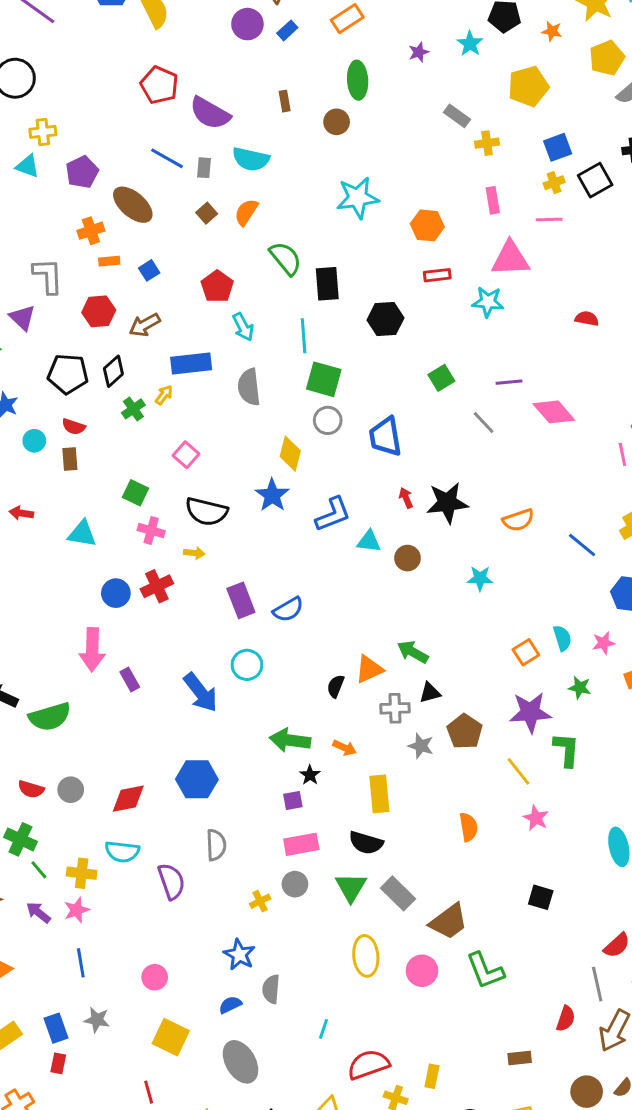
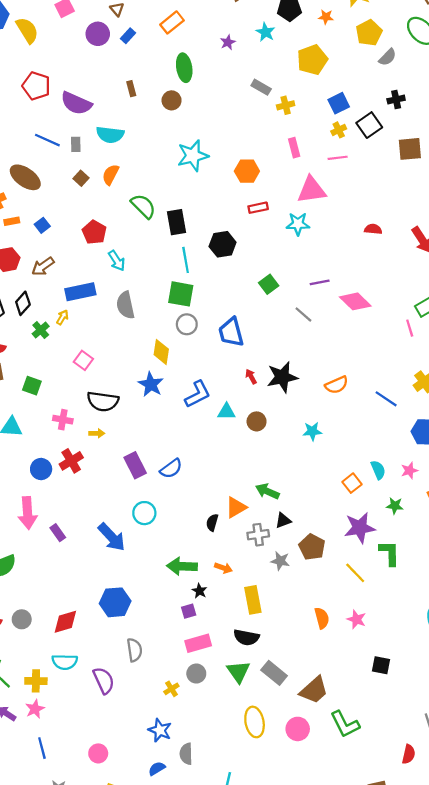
cyan line: (304, 336) -> (186, 260), moved
green square: (135, 493) -> (32, 386), moved
pink star: (536, 818) -> (356, 619), moved

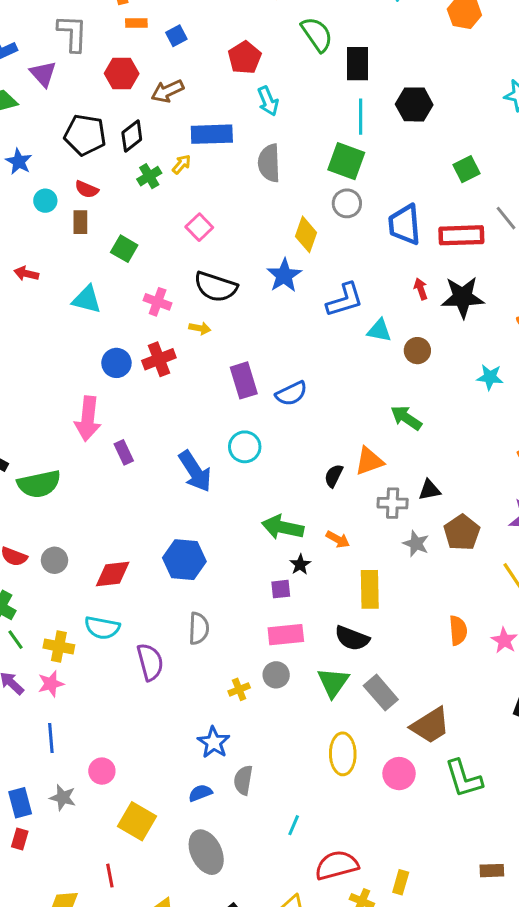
red rectangle: (258, 208) -> (461, 235), moved, size x1.6
green arrow: (267, 491) -> (406, 418), moved
pink circle: (98, 753) -> (102, 771), moved

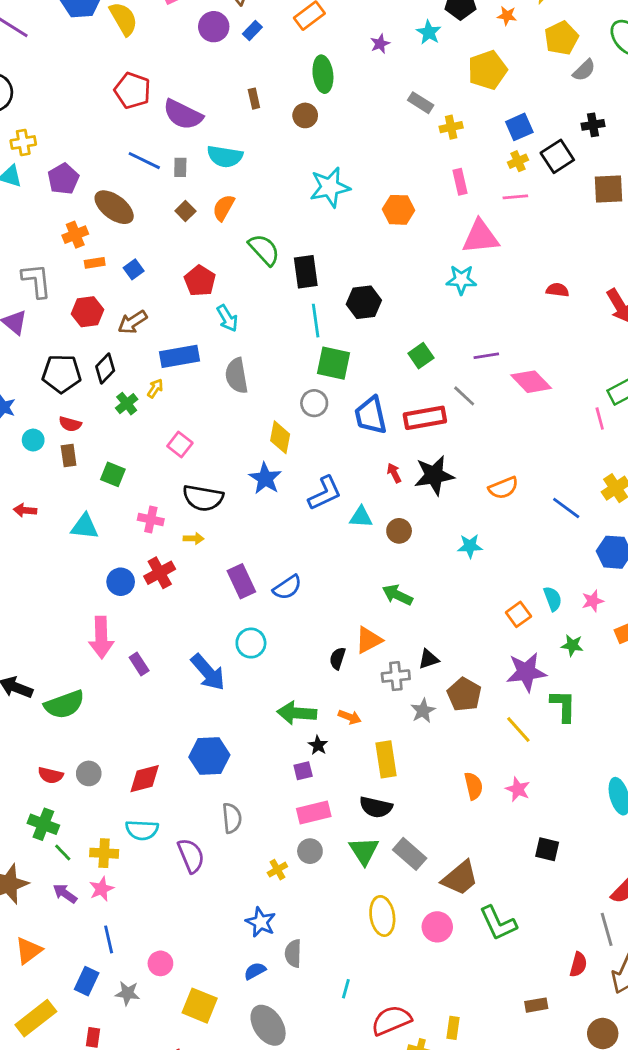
green square: (346, 161) -> (334, 363), moved
gray star: (416, 544) -> (423, 711), turned 30
blue rectangle: (20, 803) -> (87, 981), moved, turned 48

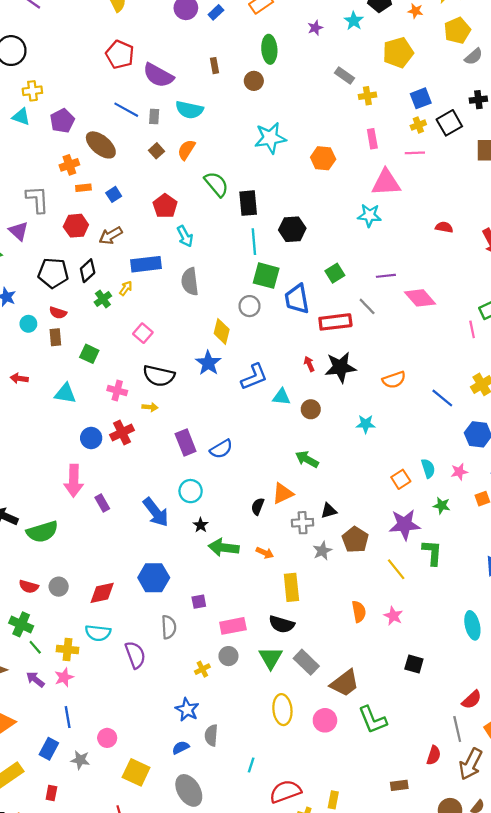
blue trapezoid: (371, 415) -> (297, 299), moved
black star: (318, 745) -> (201, 525), moved
purple square: (303, 771) -> (199, 602), moved

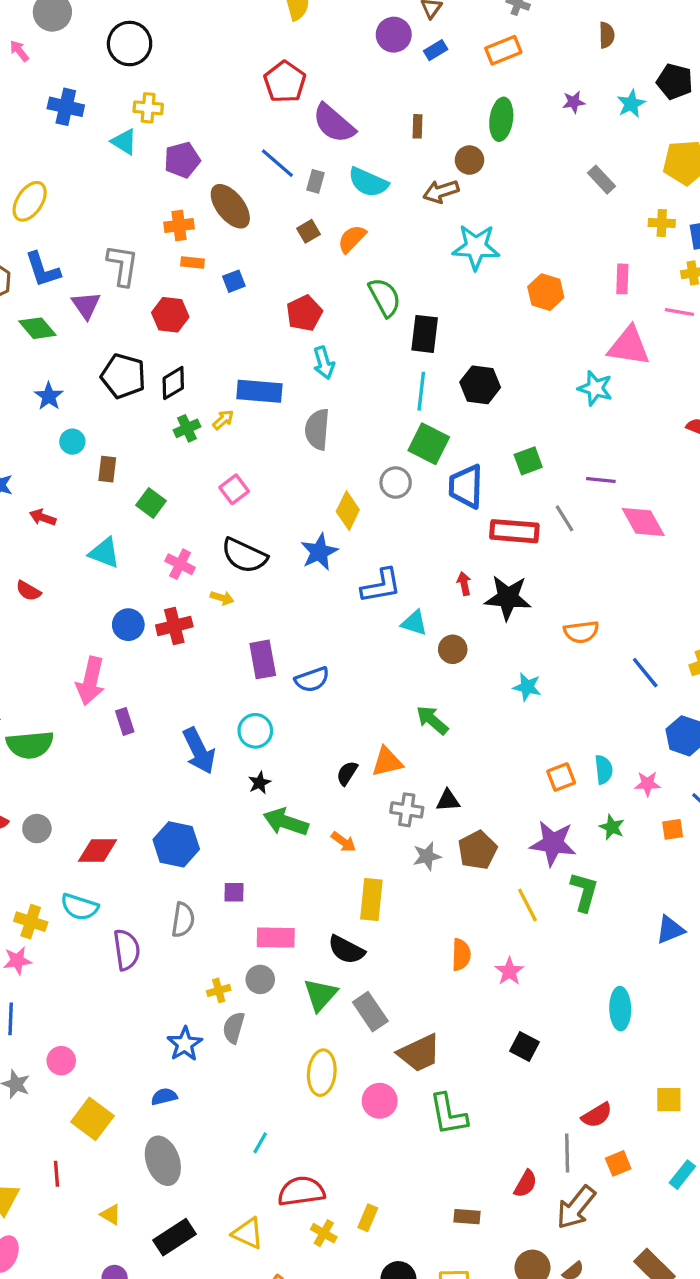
yellow cross: (367, 96) -> (662, 223), moved
brown arrow: (111, 236) -> (441, 191), moved
red semicircle: (58, 313) -> (28, 591), moved
gray semicircle: (211, 735) -> (234, 1028), moved

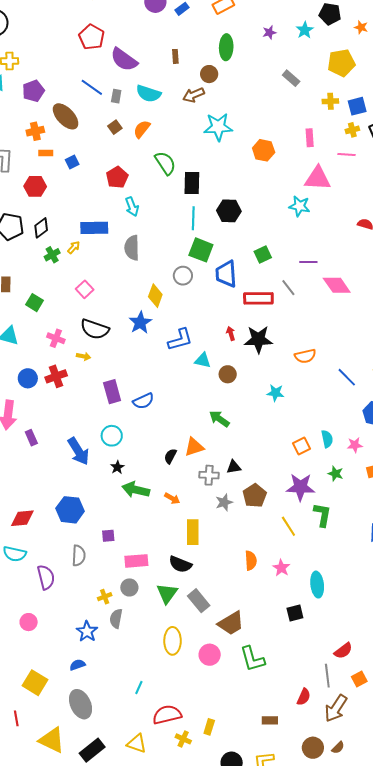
cyan ellipse: (620, 1009) -> (317, 585), moved
black square: (524, 1047) -> (295, 613), turned -36
pink circle: (61, 1061) -> (29, 622), moved
yellow triangle: (111, 1215) -> (52, 740), size x2.0

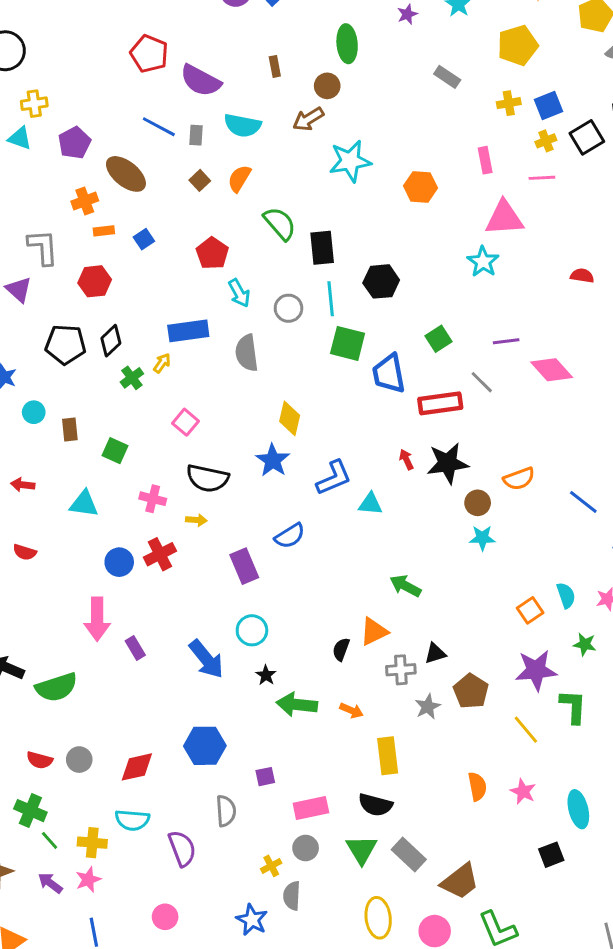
cyan star: (299, 206) -> (483, 262), turned 30
gray circle: (183, 276) -> (288, 308), moved
brown circle: (228, 374) -> (478, 503), moved
blue semicircle: (143, 401) -> (290, 536), moved

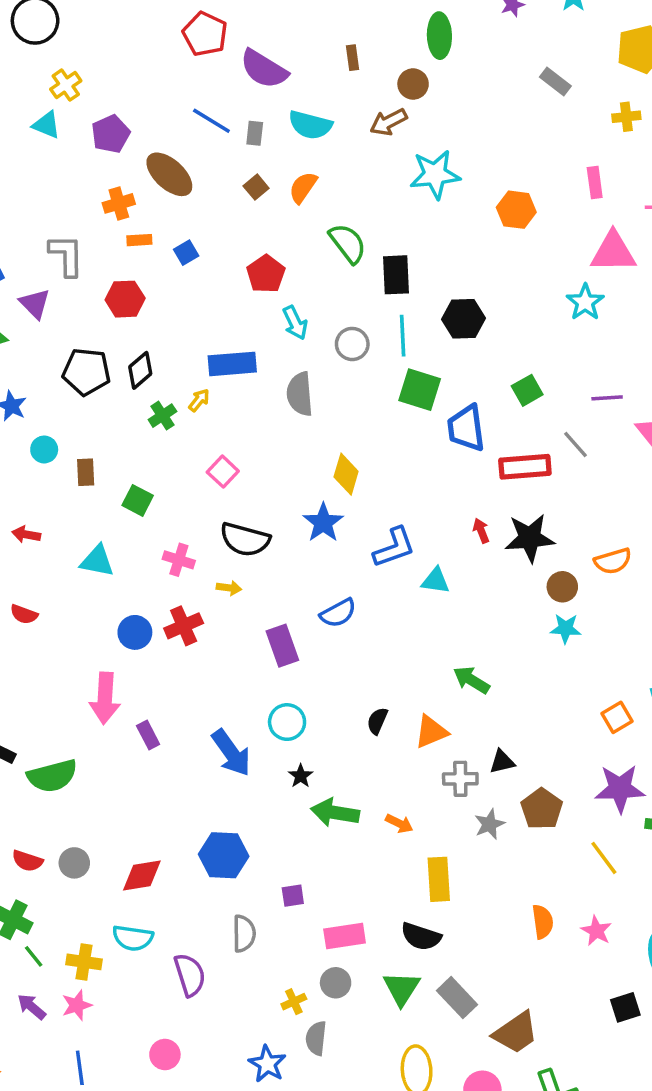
yellow cross: (34, 104) -> (66, 85), turned -30
black semicircle: (341, 649) -> (377, 721), moved

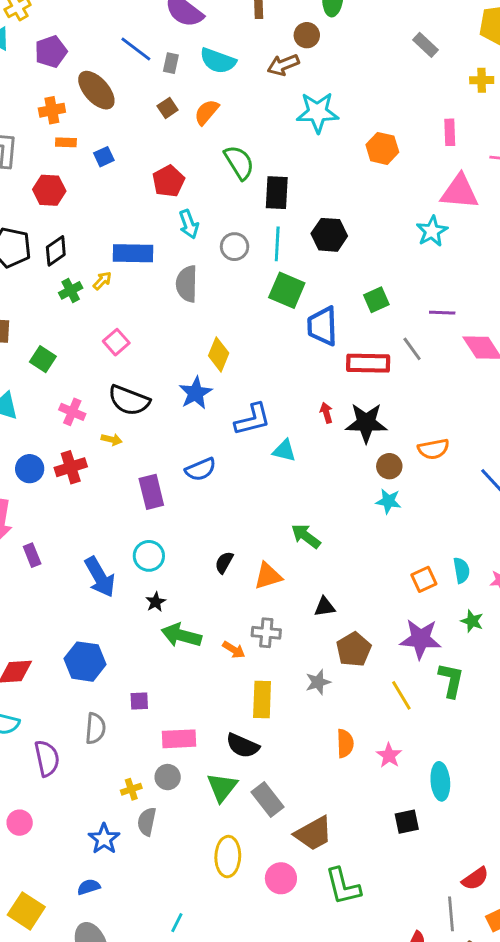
gray cross: (460, 779) -> (266, 633), moved
gray star: (489, 824) -> (318, 682), moved

